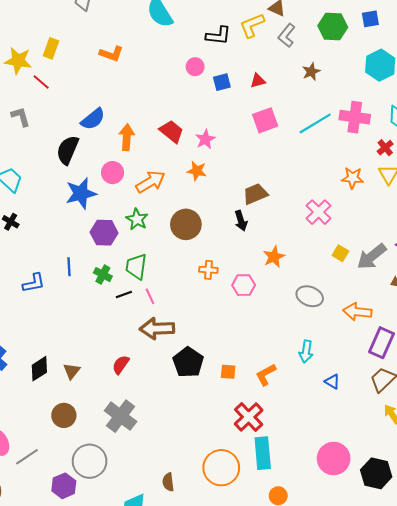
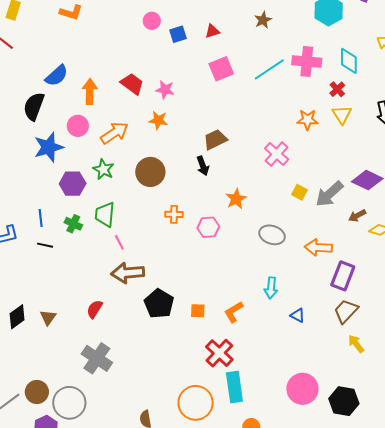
pink star: (205, 139) -> (165, 90), turned -30
black line: (124, 295) -> (45, 245), moved, turned 35
brown circle: (64, 415) -> (37, 392), moved

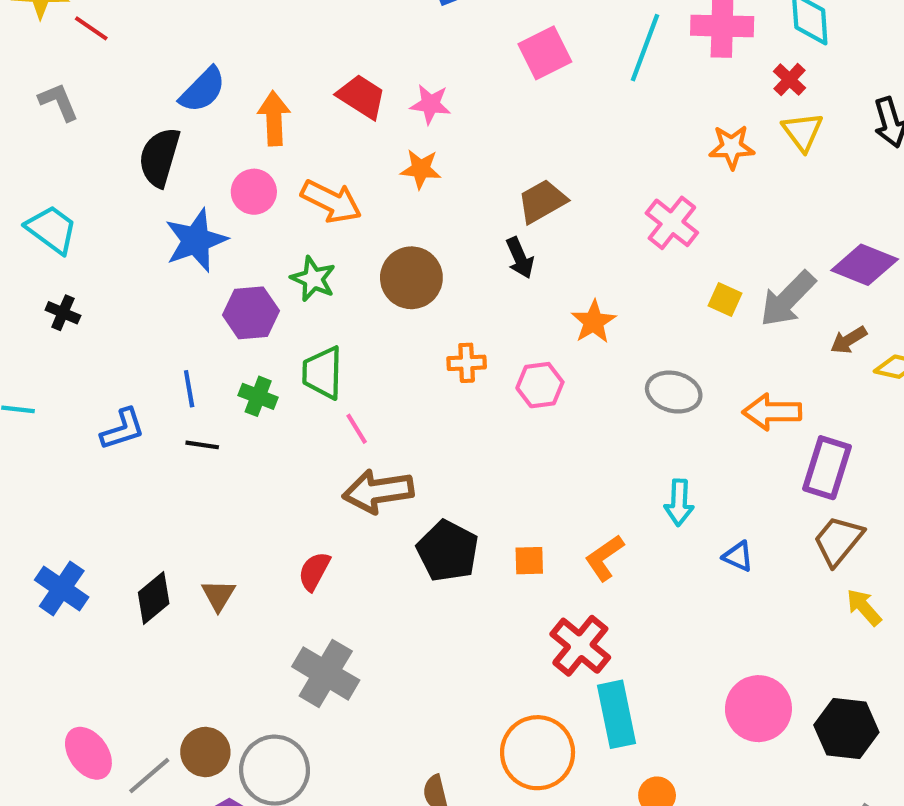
cyan line: (269, 69) -> (645, 48), turned -32
orange arrow: (114, 133) -> (331, 201), turned 64

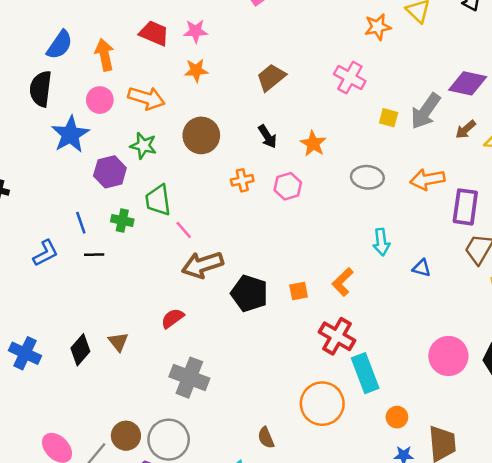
black arrow: (520, 258) -> (267, 136), moved
red semicircle: (314, 571) -> (173, 318), turned 35

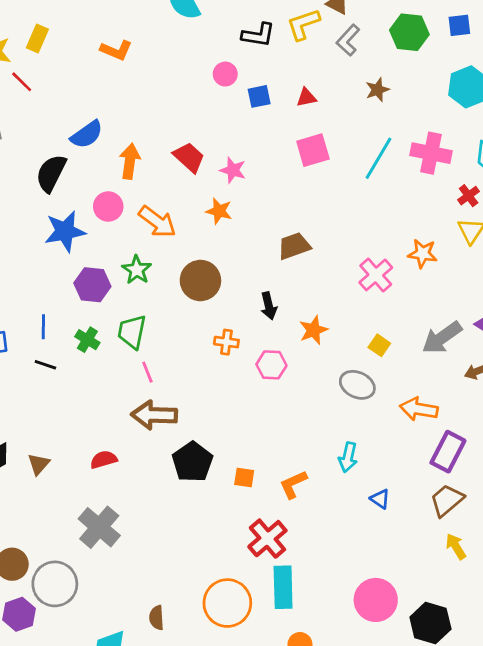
orange star: (378, 27) -> (423, 254), moved
yellow square: (389, 118) -> (379, 345), moved

